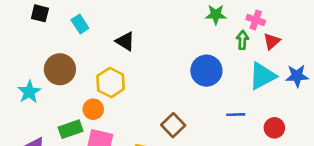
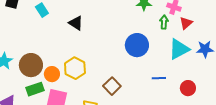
brown circle: (60, 69) -> (31, 65), moved
yellow hexagon: (111, 83) -> (75, 68), moved

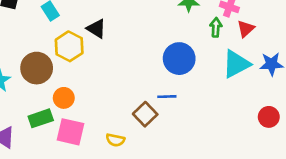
brown circle: (31, 65) -> (37, 68), moved
yellow hexagon: (75, 68) -> (69, 46), moved
blue line: (159, 78) -> (167, 97), moved
red circle: (188, 88) -> (269, 117), moved

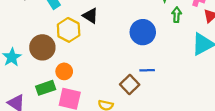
green arrow: (216, 27) -> (177, 15), moved
blue circle: (179, 59) -> (143, 32), moved

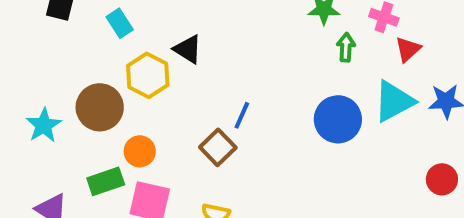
blue circle: (143, 32) -> (338, 119), moved
blue line: (147, 70) -> (242, 115), moved, turned -64
brown square: (130, 85) -> (218, 147), moved

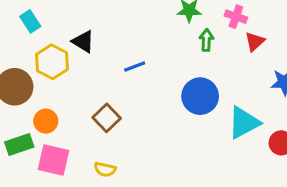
cyan triangle: (394, 101) -> (244, 123), moved
blue line: (242, 115) -> (135, 66), moved, turned 45

